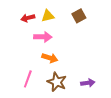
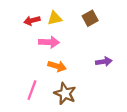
purple arrow: (88, 83) -> (104, 62), moved

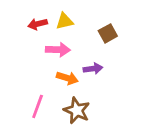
brown square: (90, 18) -> (108, 33), moved
purple arrow: (104, 62) -> (93, 69), moved

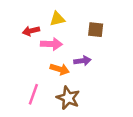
red arrow: (38, 24) -> (31, 31), moved
brown square: (108, 33) -> (96, 30), turned 35

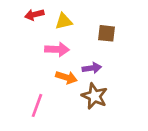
red arrow: (31, 31) -> (34, 15), moved
brown star: (68, 98) -> (94, 96), moved

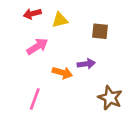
pink arrow: (57, 49) -> (37, 46), moved, turned -35
brown star: (94, 96) -> (110, 98), moved

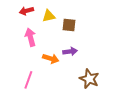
brown square: (100, 31) -> (69, 25), moved
pink arrow: (37, 46) -> (30, 37), turned -72

